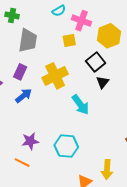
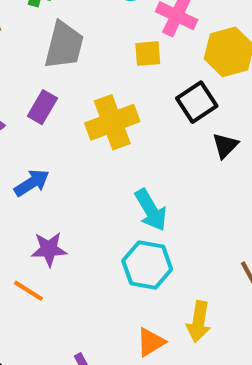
black triangle: (102, 82) -> (225, 146), moved
blue arrow: (24, 96) -> (32, 183), moved
cyan arrow: (80, 105) -> (151, 210), moved
cyan hexagon: (66, 146) -> (147, 265), moved

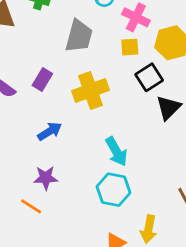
gray trapezoid: (64, 45) -> (79, 36), moved
yellow square: (148, 54) -> (130, 47), moved
black triangle: (225, 146) -> (168, 108), size x1.4
blue arrow: (32, 183) -> (50, 131), moved

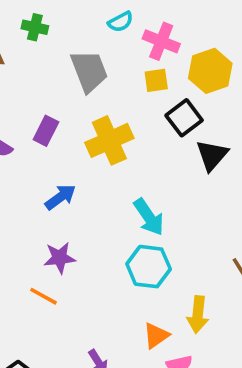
gray trapezoid: (79, 36) -> (89, 71), turned -32

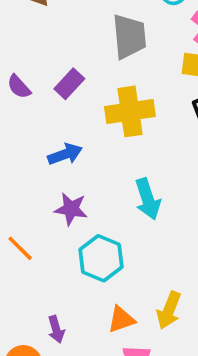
purple star: (60, 258) -> (71, 209), moved
cyan hexagon: (149, 267) -> (101, 258), moved

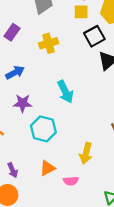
yellow cross: (130, 111) -> (49, 43), size x0.7
orange triangle: (121, 319) -> (47, 168), moved
purple arrow: (56, 329) -> (13, 170), moved

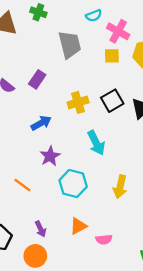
black square: (94, 36) -> (112, 101), moved
yellow cross: (49, 43) -> (78, 102), moved
purple star: (23, 103) -> (50, 156), turned -30
yellow arrow: (86, 153) -> (120, 187), moved

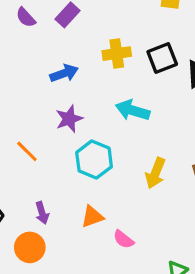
cyan arrow: (96, 143) -> (133, 110), turned 125
pink semicircle: (104, 239) -> (124, 239), turned 35

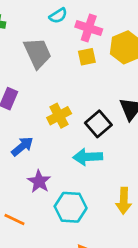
black square: (162, 58) -> (98, 124), moved

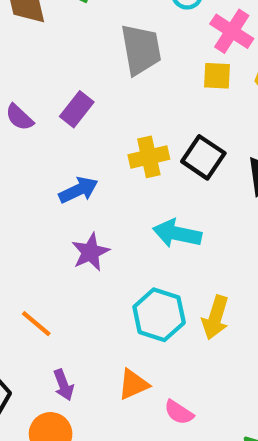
black square: (98, 124) -> (203, 157), moved, turned -30
cyan hexagon: (71, 207) -> (159, 315), moved
orange line: (14, 219) -> (36, 324), moved

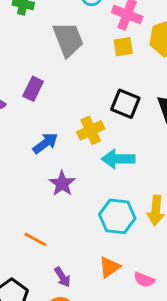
yellow cross: (149, 157) -> (91, 130), moved

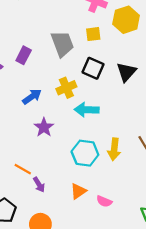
gray trapezoid: (68, 39) -> (62, 44), moved
yellow square: (123, 47) -> (93, 34), moved
purple arrow: (62, 277) -> (39, 185), moved

